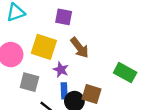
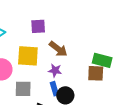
purple star: (61, 70) -> (55, 70), moved
brown square: (91, 94) -> (96, 73), moved

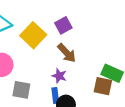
purple square: (38, 26) -> (63, 25), moved, turned -35
yellow square: (28, 56) -> (33, 35), moved, turned 30

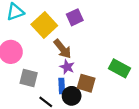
brown arrow: (67, 53) -> (63, 49), moved
brown square: (103, 86) -> (86, 83), moved

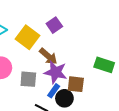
purple star: (67, 67) -> (55, 72), size x1.6
gray square: (29, 78) -> (28, 79), moved
blue rectangle: (62, 86) -> (54, 91), turned 48

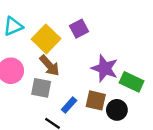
brown arrow: (48, 56) -> (49, 66), moved
purple star: (55, 72) -> (105, 68), moved
black circle: (64, 98) -> (117, 110), moved

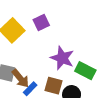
brown arrow: (49, 66) -> (20, 78), moved

